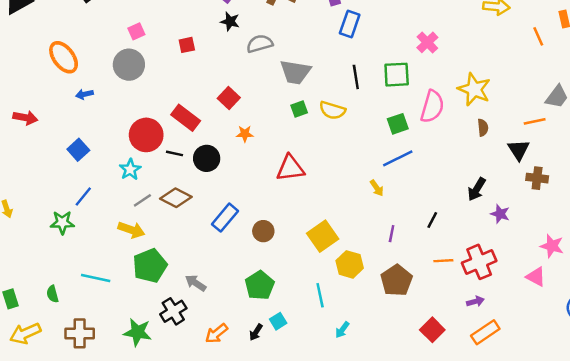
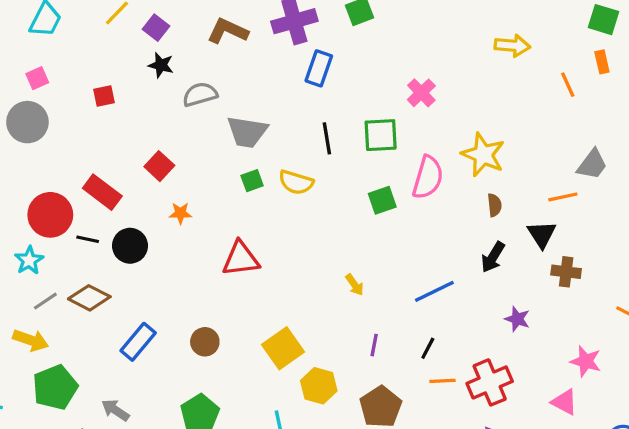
blue line: (398, 158) -> (434, 291), moved
black arrow: (477, 189) -> (493, 257), moved
blue rectangle: (225, 218) -> (138, 342), moved
black line: (432, 220) -> (428, 348), moved

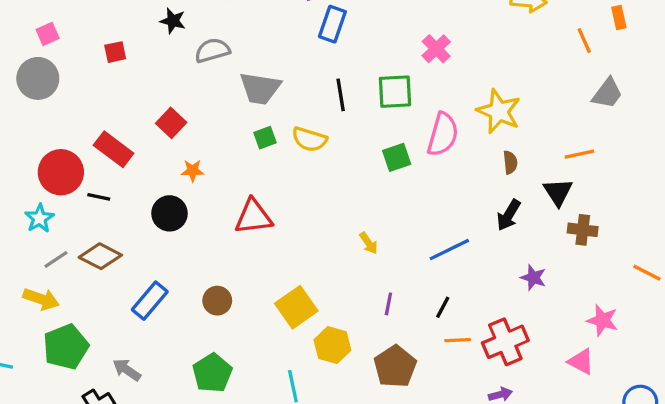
gray trapezoid: (592, 164) -> (607, 93), moved
black circle: (130, 246) -> (170, 213), moved

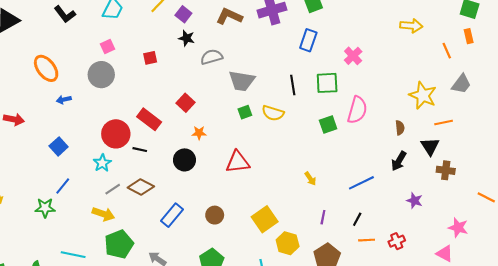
blue rectangle: (332, 24) -> (308, 40), moved
yellow star: (499, 111) -> (423, 95), moved
red cross: (505, 342) -> (397, 241), size x0.6

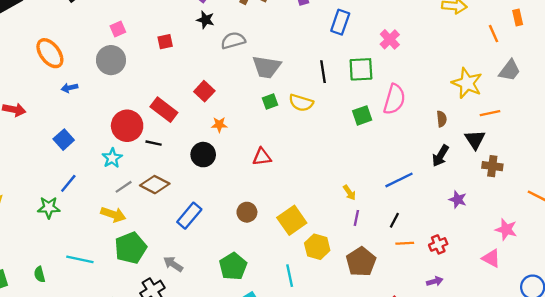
red triangle: (238, 162) -> (262, 157), size x0.7
yellow arrow: (310, 179) -> (349, 193), moved
brown circle: (215, 215) -> (247, 212), moved

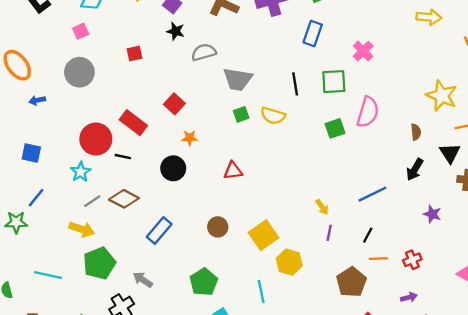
pink square: (118, 29) -> (81, 31), moved
blue square: (64, 140) -> (31, 153), turned -36
brown pentagon: (361, 262) -> (351, 282), moved

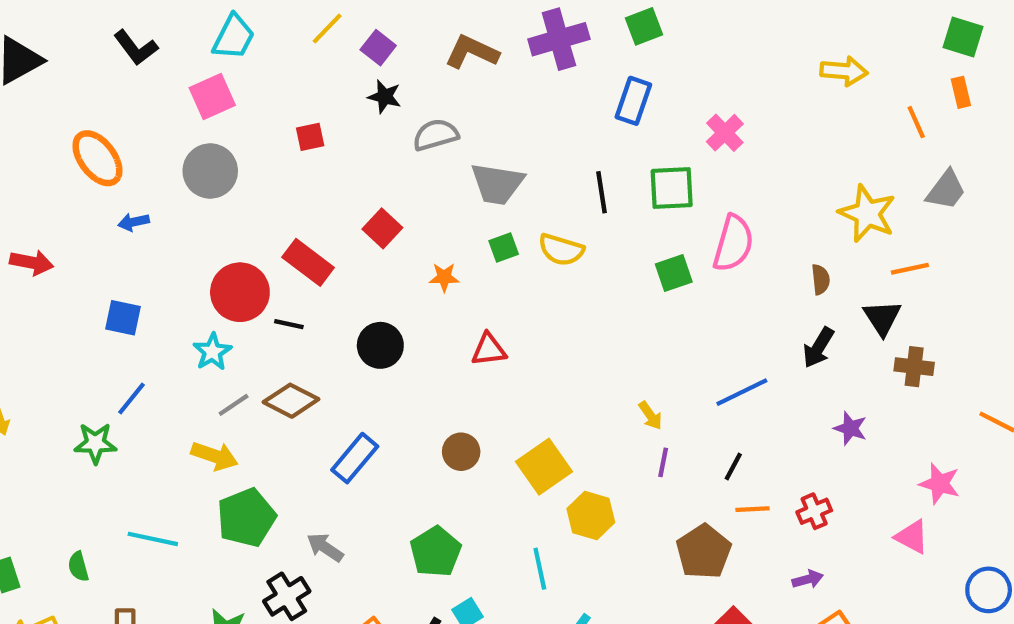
pink square: (81, 31) -> (212, 97), size x1.5
orange star: (190, 138) -> (444, 277), moved

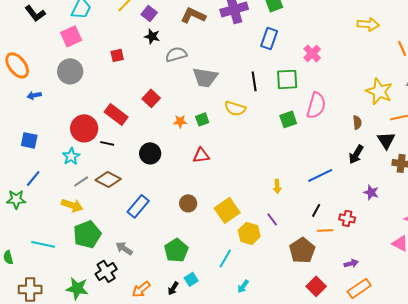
green square: (504, 248) -> (202, 119), moved
yellow arrow: (650, 416) -> (277, 186), turned 32
purple line: (663, 462) -> (272, 219), moved, turned -48
red cross: (814, 511) -> (347, 218), moved, turned 35
cyan line: (540, 569) -> (225, 258), turned 42

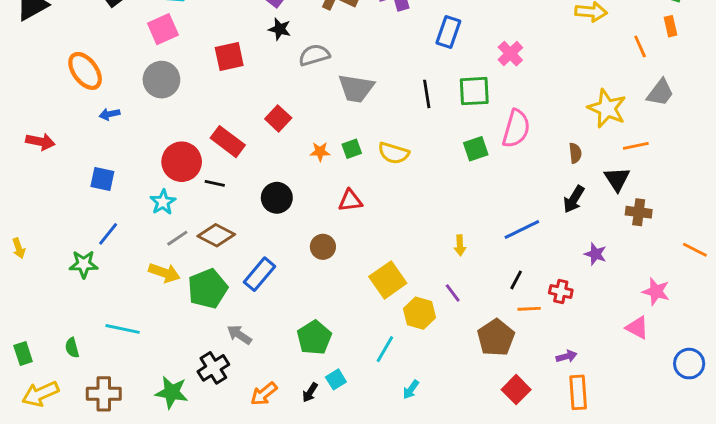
red square: (117, 55) -> (229, 56), size x1.5
yellow semicircle: (235, 108) -> (394, 153), moved
brown circle: (188, 203) -> (323, 247), moved
green pentagon: (87, 234) -> (208, 289), moved
orange rectangle: (359, 288) -> (578, 392), turned -60

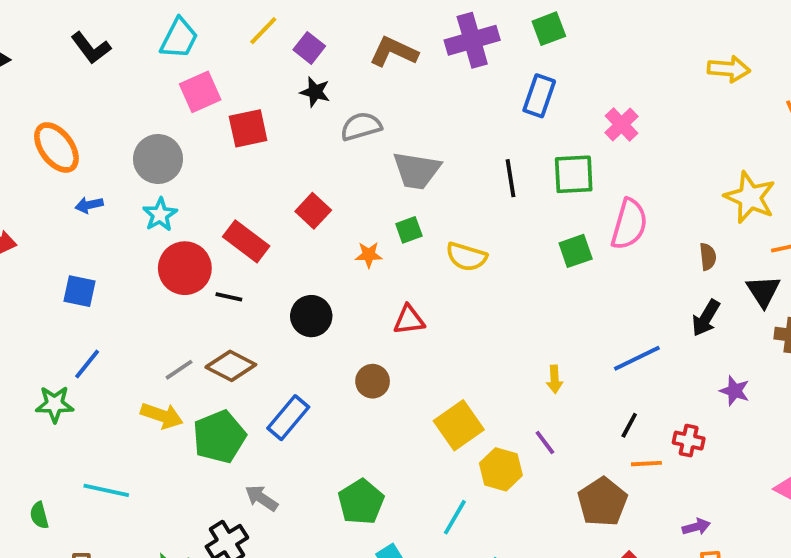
pink square: (163, 29) -> (200, 92), moved
green square: (352, 149) -> (409, 230), moved
cyan star: (163, 202) -> (160, 215), moved

